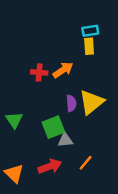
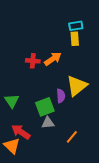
purple semicircle: (71, 103) -> (61, 96), moved
gray triangle: (65, 140) -> (48, 123), moved
red arrow: (50, 166) -> (21, 132), moved, turned -126

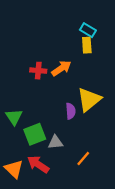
cyan rectangle: (76, 26) -> (88, 30), turned 40
green square: (45, 107) -> (35, 134), moved
red arrow: (21, 132) -> (38, 164), moved

